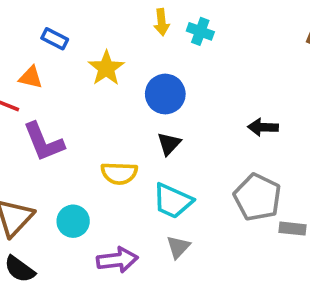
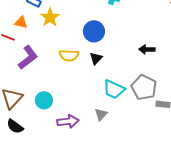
yellow star: (106, 68) -> (50, 17), moved
purple L-shape: (44, 142) -> (28, 57), turned -105
yellow semicircle: (119, 173) -> (69, 55), moved
cyan trapezoid: (173, 201) -> (114, 89), moved

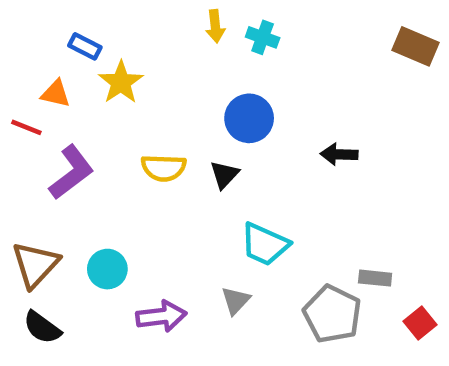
blue circle: (94, 31) -> (249, 118), moved
gray pentagon: (144, 87) -> (332, 314), moved

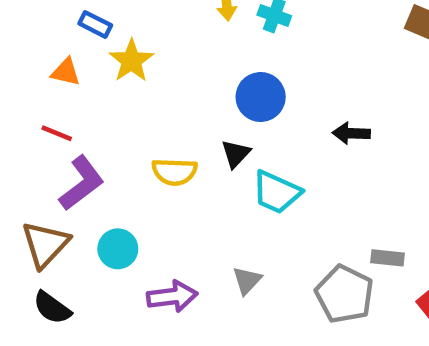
red line: (26, 127) -> (57, 133), moved
yellow semicircle: (164, 168) -> (174, 172), moved
purple L-shape: (71, 172) -> (82, 183), moved
cyan trapezoid: (265, 244) -> (276, 192), moved

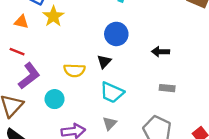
cyan trapezoid: (276, 192) -> (112, 92), moved
cyan circle: (118, 249) -> (55, 99), moved
gray rectangle: (387, 258) -> (167, 88), moved

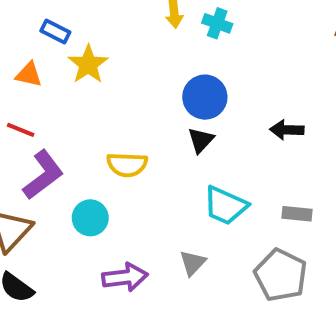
black triangle: (104, 62) -> (201, 140), moved
gray rectangle: (167, 88) -> (297, 214), moved
cyan trapezoid: (112, 92) -> (225, 206), moved

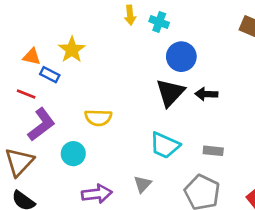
blue rectangle: (55, 32) -> (50, 75), moved
blue circle: (205, 97) -> (181, 57), moved
black triangle: (201, 140) -> (170, 93), moved, size x1.6

